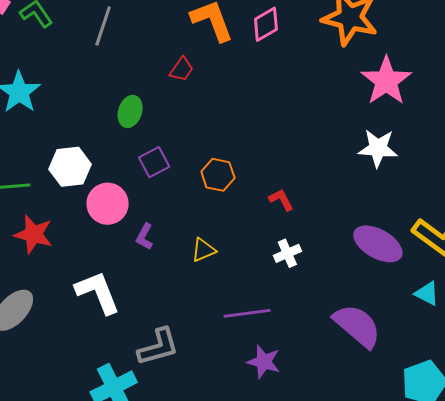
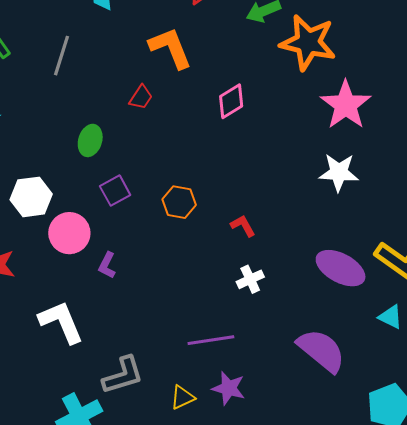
pink diamond: (266, 24) -> (231, 101), moved
yellow triangle: (203, 250) -> (182, 397), moved

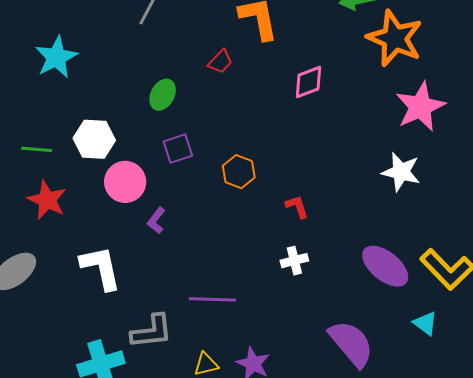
purple line: (211, 340) -> (212, 299), moved

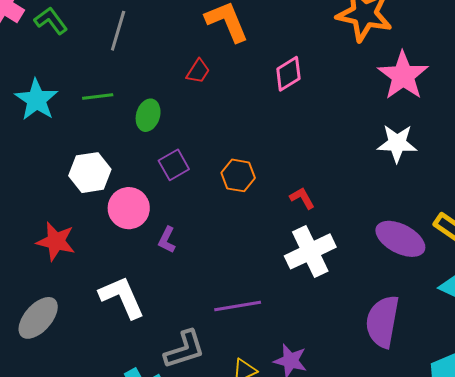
green line: (37, 149) -> (98, 97), moved
white cross: (294, 261) -> (310, 251), size x1.8
purple semicircle: (351, 344) -> (383, 321), turned -118

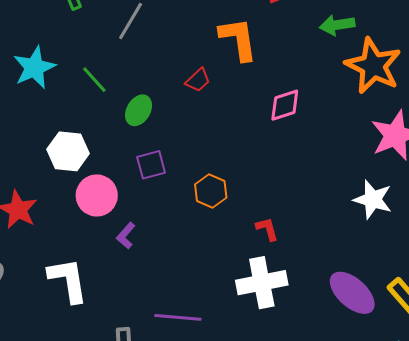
green line: (98, 97) -> (94, 80), turned 40

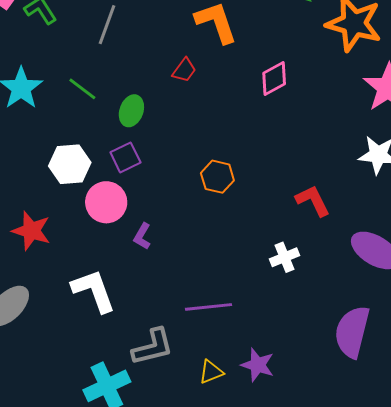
purple square: (151, 165) -> (125, 157), moved
red L-shape: (267, 229) -> (313, 201), moved, size x1.4
white cross: (262, 283) -> (285, 257), size x0.6

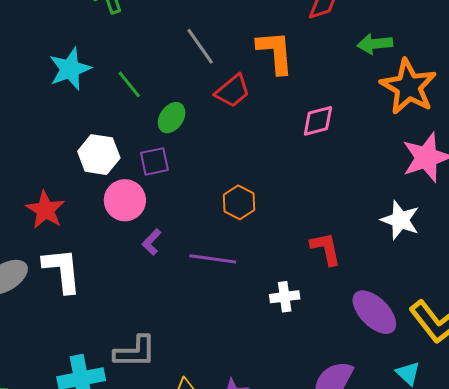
gray line: (107, 25) -> (200, 46), moved, turned -69
red trapezoid: (184, 70) -> (233, 91), size x1.4
white L-shape: (94, 291) -> (62, 270), moved
purple line: (208, 307) -> (213, 259), moved

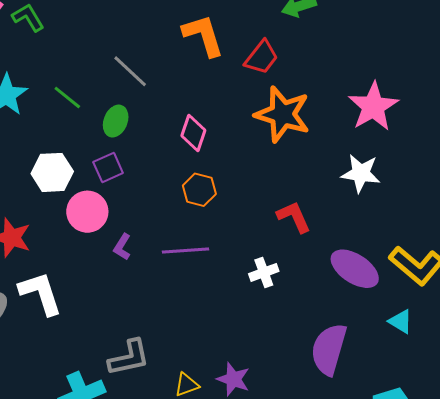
gray line: (200, 46) -> (130, 71), moved
orange star: (408, 87) -> (283, 114), moved
red trapezoid: (233, 91) -> (261, 57), moved
pink diamond: (318, 121) -> (193, 133), moved, turned -45

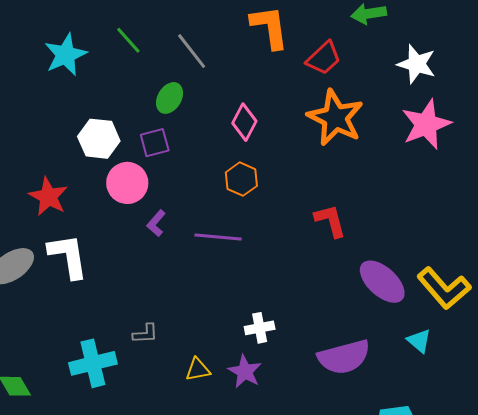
green line: (67, 98) -> (128, 40), moved
white star: (361, 173) -> (417, 64), moved
white cross: (264, 272) -> (260, 328), moved
purple semicircle: (329, 349) -> (344, 357), turned -130
gray L-shape: (129, 358) -> (145, 334), size x0.6

